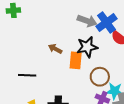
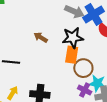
orange rectangle: (76, 60) -> (72, 55), moved

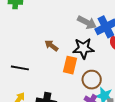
orange rectangle: (72, 55) -> (70, 65), moved

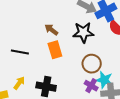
orange rectangle: (70, 65) -> (55, 50), moved, turned -30

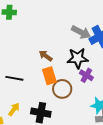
brown circle: (92, 64) -> (62, 89), moved
purple cross: (91, 86) -> (86, 75), moved

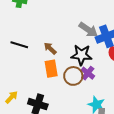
black line: (14, 78) -> (19, 45), moved
brown circle: (62, 89) -> (73, 76), moved

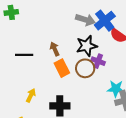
brown arrow: (50, 48) -> (55, 49), turned 40
yellow arrow: (12, 97) -> (31, 95), moved

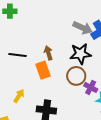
purple cross: (98, 61) -> (91, 87), moved
orange rectangle: (62, 68) -> (43, 70), moved

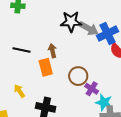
black star: (80, 54) -> (71, 22), moved
yellow arrow: (19, 96) -> (19, 91), turned -72

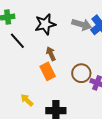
black star: (71, 22) -> (45, 24), moved
black line: (22, 50) -> (17, 41), moved, turned 48

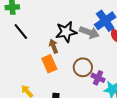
black star: (45, 24) -> (66, 32), moved
gray arrow: (82, 25) -> (89, 32), moved

